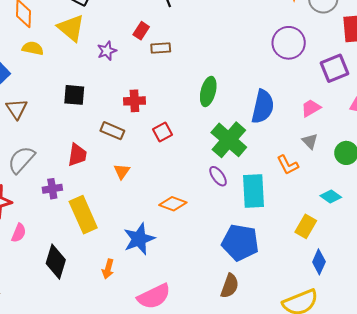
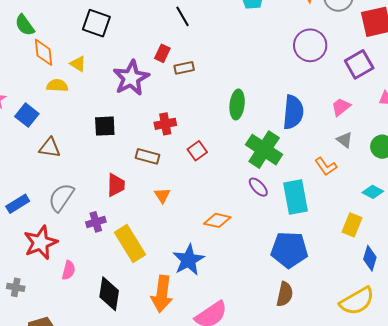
yellow triangle: (71, 28) -> (78, 64), moved, size x0.6
purple star: (107, 51) -> (131, 78), size x1.8
brown triangle: (17, 109) -> (50, 148), turned -40
orange arrow: (108, 269) -> (162, 294), size x1.8

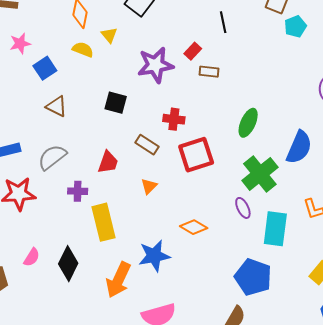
red square: (197, 151) -> (196, 155), size x1.8
pink semicircle: (69, 270) -> (32, 257), moved

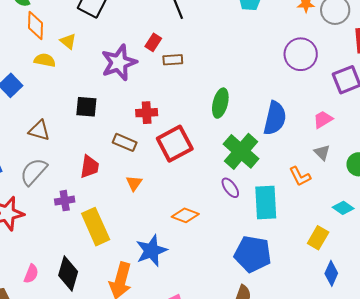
brown triangle: (56, 106) -> (39, 130), moved

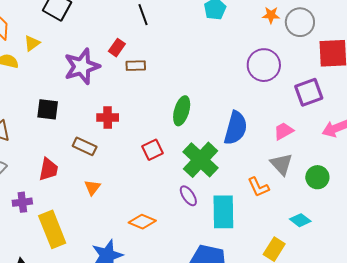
yellow triangle: (68, 41) -> (32, 43), turned 42
red square: (175, 144) -> (153, 150), moved, size x0.6
gray triangle: (322, 153) -> (281, 164), size x1.4

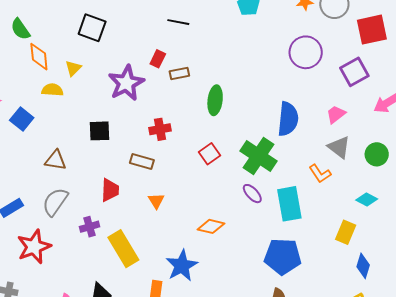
black line: (143, 15) -> (178, 22), turned -50
green ellipse: (182, 111) -> (215, 100), moved

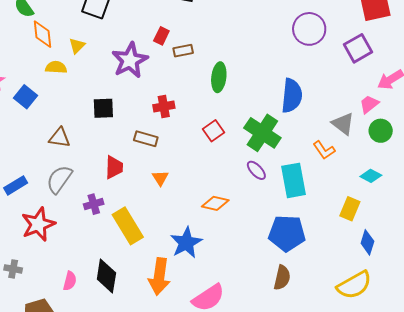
pink trapezoid: (336, 114) -> (369, 104), moved

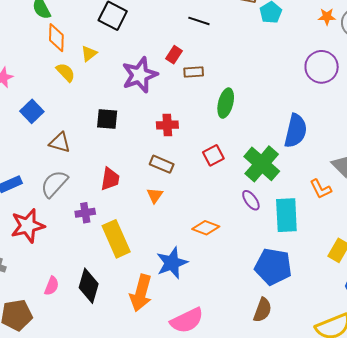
yellow semicircle: (56, 67) -> (66, 72), turned 35
blue square: (25, 97) -> (32, 111), moved
brown rectangle: (146, 139) -> (162, 164), moved

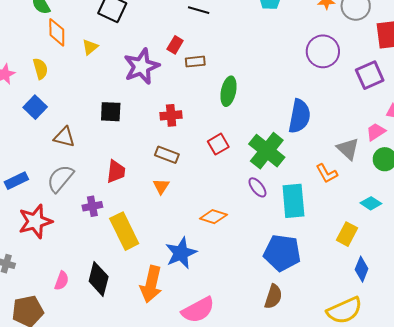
yellow semicircle: (66, 72) -> (40, 69), moved, turned 30

